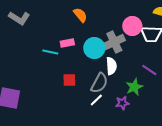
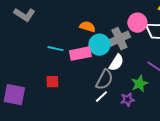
orange semicircle: (80, 15) -> (87, 27), moved, turned -35
pink rectangle: (67, 43) -> (80, 54), moved, size x1.5
white semicircle: (111, 66) -> (116, 63), turned 36
red square: (69, 80) -> (52, 82), moved

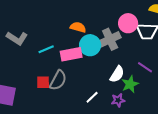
gray L-shape: (24, 15) -> (17, 38), moved
cyan line: (55, 49) -> (46, 49), turned -35
white semicircle: (116, 63) -> (117, 74), moved
gray semicircle: (104, 80) -> (58, 80), moved

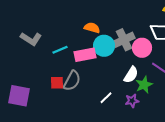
pink circle: (128, 23) -> (142, 48), moved

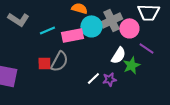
purple star: (132, 101) -> (109, 79), moved

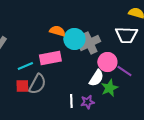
cyan circle: (91, 26) -> (74, 39), moved
pink circle: (129, 28) -> (107, 62), moved
cyan line: (47, 30) -> (25, 66), moved
white line: (93, 78) -> (71, 101), turned -48

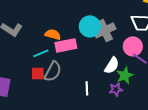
orange semicircle: (57, 31) -> (53, 34), moved
pink circle: (107, 62) -> (133, 46), moved
purple star: (87, 102) -> (116, 89), moved

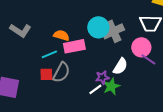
green star: (125, 75) -> (111, 86), moved
white line: (87, 88) -> (95, 89), turned 56
purple star: (116, 89) -> (102, 77), moved

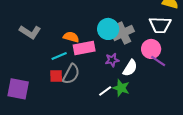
purple star: (102, 77) -> (112, 60), moved
green star: (111, 86) -> (121, 88), turned -30

